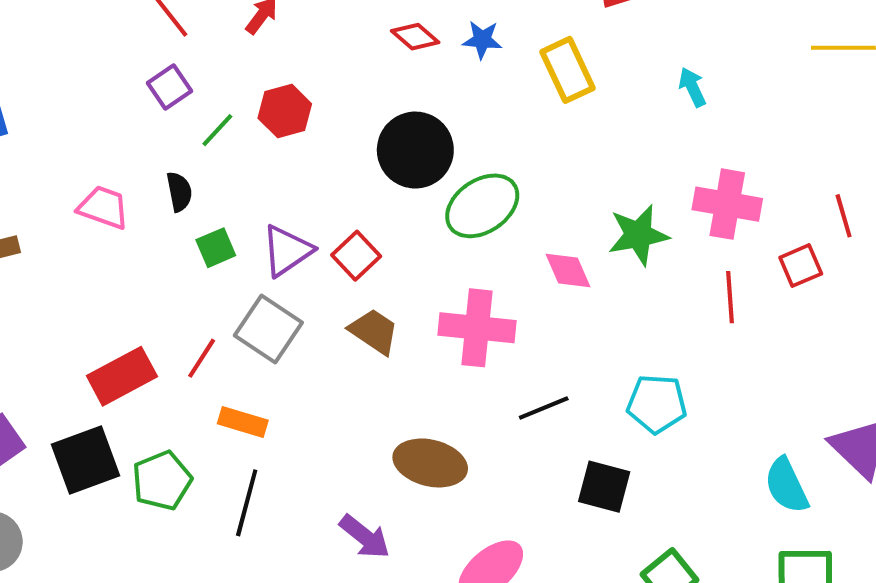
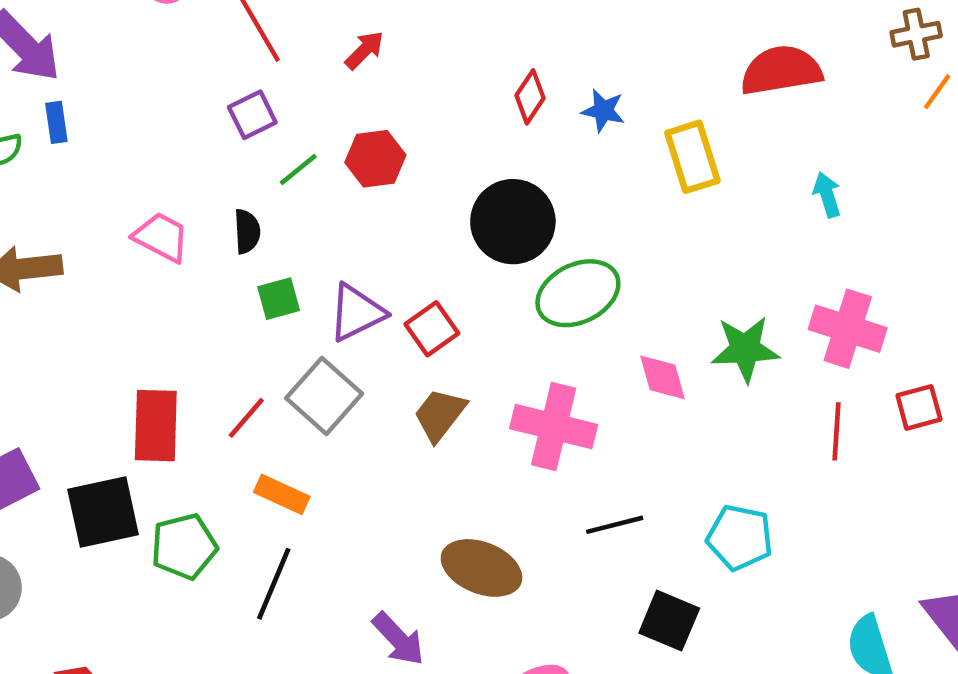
red diamond: (415, 37) -> (530, 97), turned 75
brown trapezoid: (374, 331) -> (440, 415), turned -94
red rectangle: (122, 376) -> (156, 426), turned -68

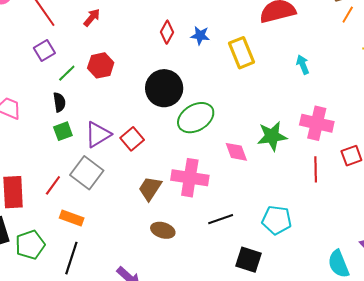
black semicircle: (247, 231) -> (59, 102), moved
brown trapezoid: (440, 415) -> (150, 189), moved
brown ellipse: (482, 568) -> (163, 230), moved, size x0.7

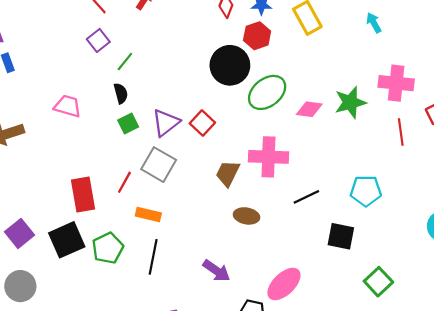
red hexagon: (101, 65) -> (257, 36), moved
pink diamond: (236, 152) -> (309, 109), moved, turned -55

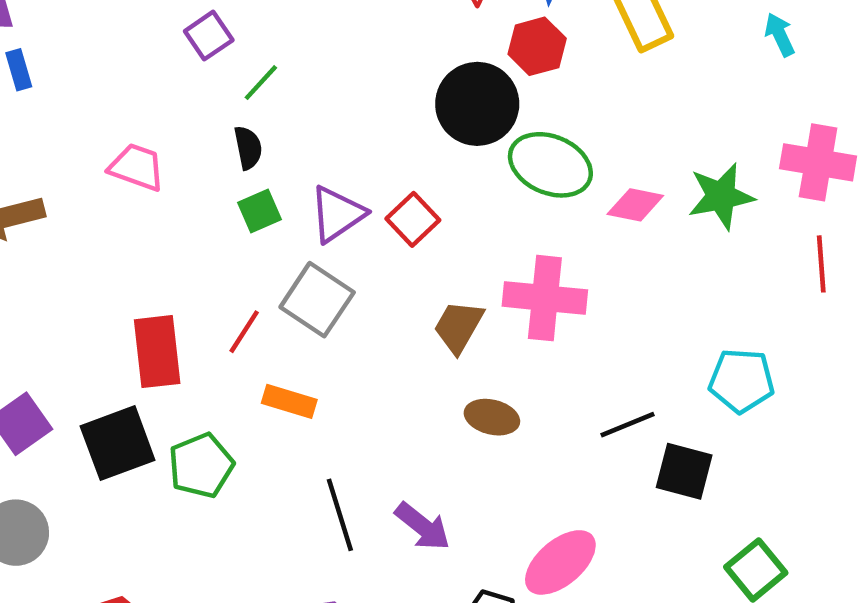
green ellipse: (267, 92) -> (550, 165), turned 57
black line: (306, 197) -> (628, 425), moved
black line: (153, 257) -> (340, 515), moved, turned -32

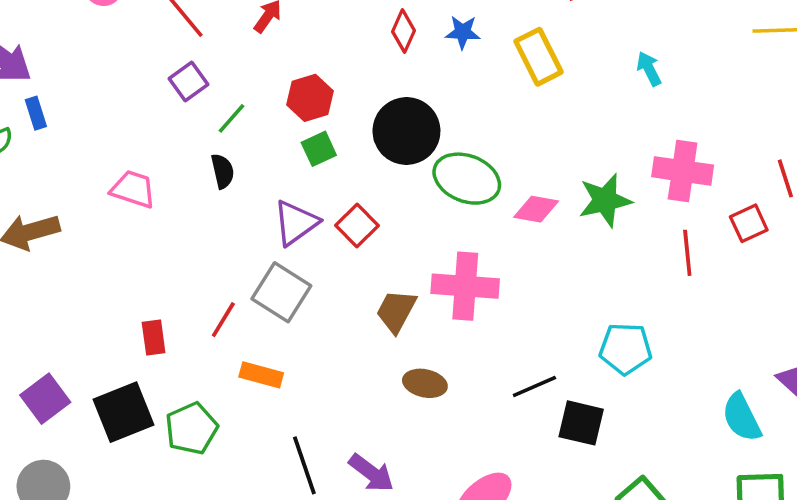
red hexagon: (537, 46) -> (310, 98), moved
green square: (259, 211) -> (319, 149), moved
red rectangle: (157, 352) -> (154, 337), size x0.6

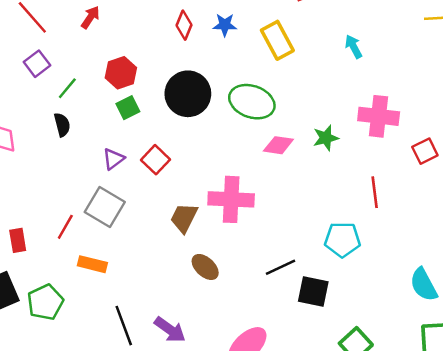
green ellipse: (467, 179) -> (252, 102), moved
green star: (605, 200) -> (326, 138), size x0.7
purple triangle: (296, 223) -> (113, 159), size x0.7
red line: (687, 253) -> (375, 192), moved
brown ellipse: (425, 383) -> (205, 267), turned 32

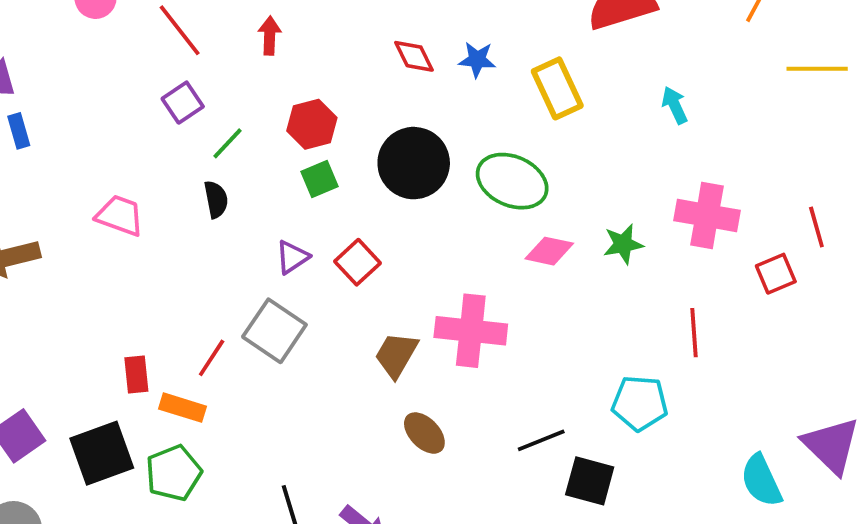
red arrow: (90, 17) -> (270, 36), turned -35
red diamond: (184, 25) -> (414, 56), turned -52
orange rectangle: (92, 264) -> (182, 408), moved

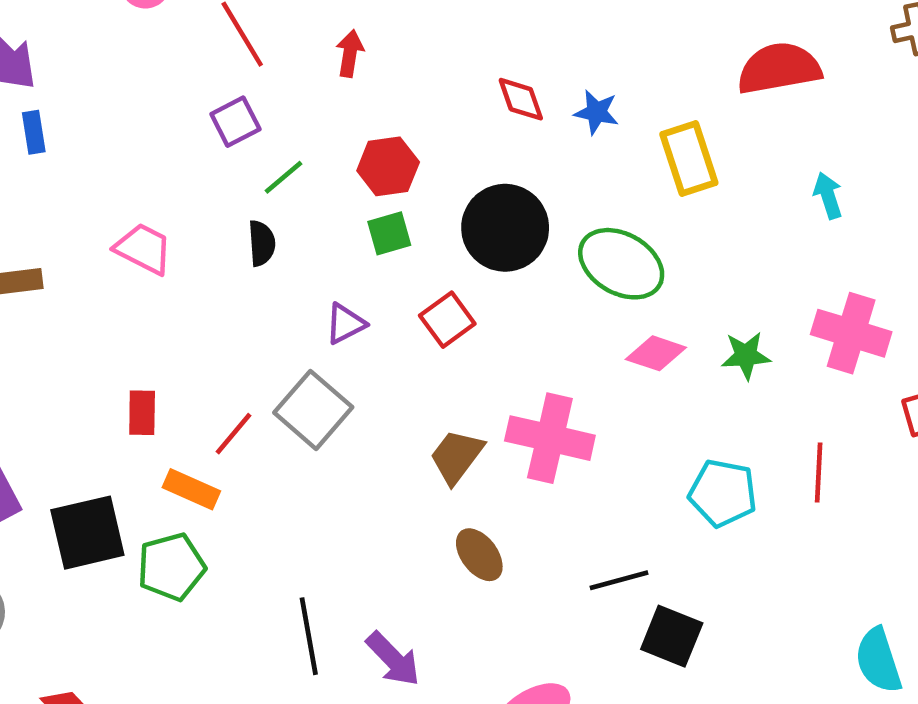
red square: (358, 262) -> (447, 320), moved
red rectangle: (136, 374) -> (142, 413), moved
cyan pentagon: (640, 403) -> (723, 493), moved

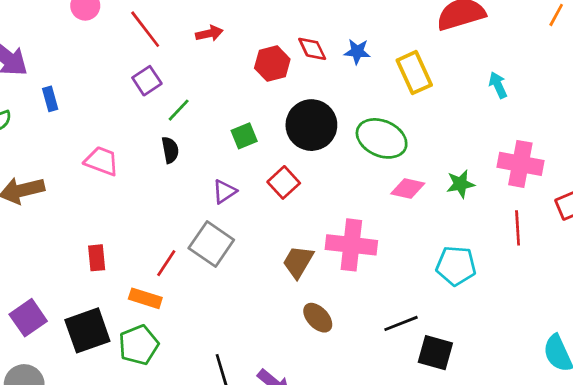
red arrow: (350, 53) -> (209, 33), turned 75
blue rectangle: (34, 132) -> (50, 99), moved
red hexagon: (388, 166) -> (272, 64), moved
red rectangle: (142, 413) -> (97, 258), moved
red line: (819, 473) -> (518, 228), moved

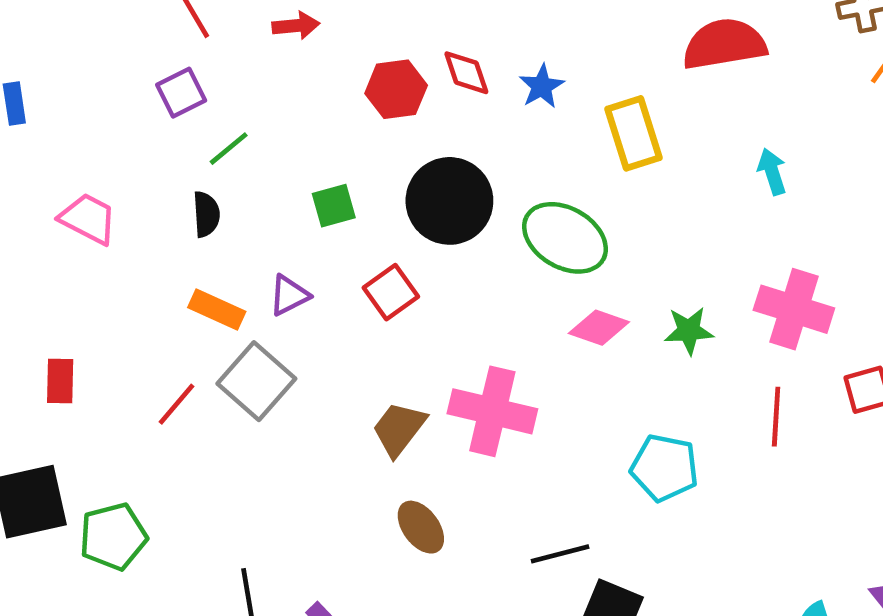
blue star: (357, 52) -> (542, 86), turned 30
orange rectangle: (145, 298) -> (217, 309), moved

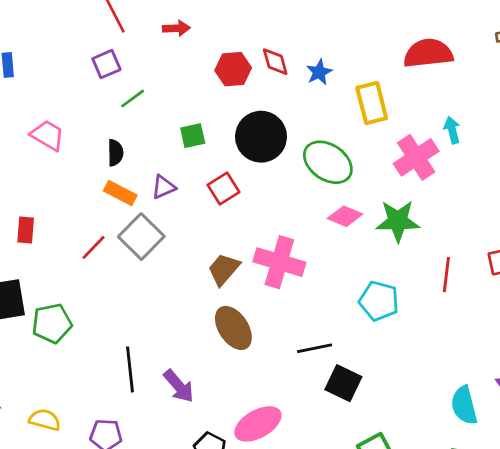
black semicircle: (206, 214) -> (115, 153), moved
pink cross: (794, 309) -> (416, 157), moved, turned 36
green star: (689, 331) -> (398, 221), size x1.5
brown ellipse: (421, 527) -> (233, 328), size x1.4

